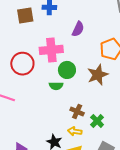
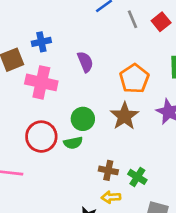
purple semicircle: (78, 29) -> (85, 62), turned -35
pink cross: (51, 50) -> (41, 82), moved, turned 30
red circle: (22, 64) -> (41, 137), moved

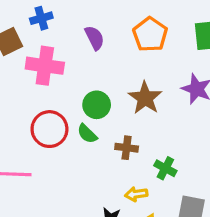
orange pentagon: (134, 79) -> (150, 34), moved
green semicircle: (73, 143) -> (87, 134), turned 60
brown cross: (108, 170) -> (127, 148), moved

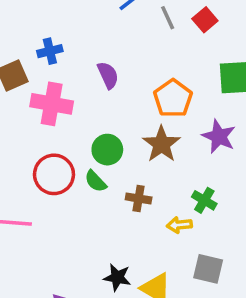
orange pentagon: (150, 34) -> (173, 98), moved
green cross: (165, 168) -> (204, 200), moved
yellow arrow: (136, 194) -> (179, 225), moved

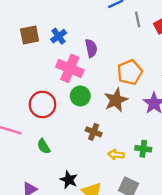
blue cross: (50, 51) -> (59, 36), moved, turned -35
pink cross: (52, 104) -> (70, 68), moved
green semicircle: (96, 181) -> (44, 146), moved
green cross: (204, 200) -> (143, 149), moved, turned -35

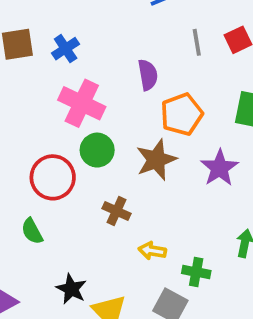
gray line: (138, 19) -> (197, 42), moved
purple semicircle: (91, 48) -> (148, 75), moved
red circle: (42, 104) -> (53, 177), moved
green cross: (143, 149) -> (196, 272), moved

